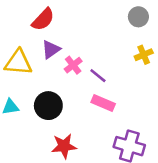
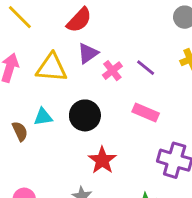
purple line: (98, 76) -> (146, 68), moved
red star: (64, 146) -> (102, 160), turned -30

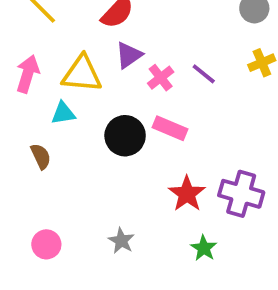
pink rectangle: (146, 113) -> (170, 128), moved
cyan triangle: (43, 117) -> (63, 113), moved
red star: (102, 160) -> (187, 194), moved

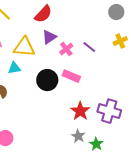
gray star: (121, 241) -> (78, 136), moved
green star: (204, 248) -> (96, 144), moved

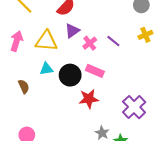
cyan triangle: (14, 68) -> (46, 69), moved
red star: (80, 111) -> (89, 99), moved, turned 30
purple cross: (109, 111) -> (134, 107), turned 30

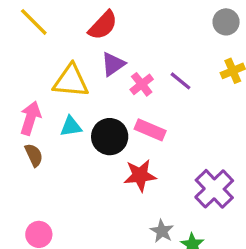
pink arrow: (16, 41) -> (30, 118), moved

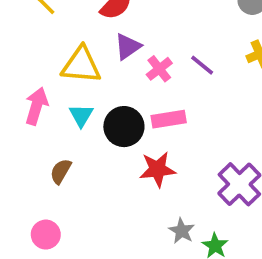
cyan triangle: (71, 126) -> (81, 115), turned -50
pink rectangle: (150, 130) -> (169, 119), turned -32
brown semicircle: (34, 155) -> (61, 171), moved, turned -125

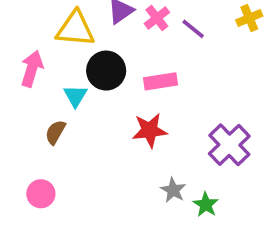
pink cross: (159, 69) -> (157, 18), moved
cyan triangle: (81, 115) -> (75, 96), moved
black circle: (124, 127) -> (106, 71), moved

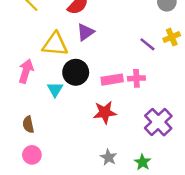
pink cross: (157, 18) -> (136, 78), moved, turned 35
purple line: (193, 29) -> (147, 44), moved
brown semicircle: (55, 132) -> (28, 125), moved, turned -42
gray star: (173, 190) -> (108, 157), moved

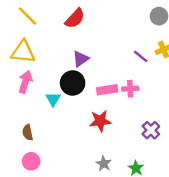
purple triangle: (85, 32) -> (81, 59), moved
yellow triangle: (55, 44) -> (23, 52), moved
purple cross: (158, 122) -> (151, 130), size x0.7

